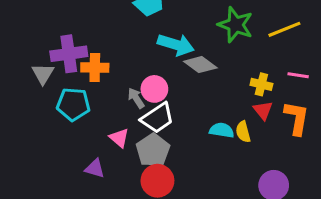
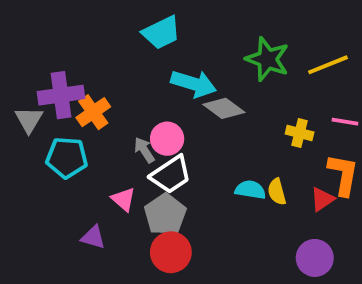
orange cross: (95, 68) -> (93, 112), turned -36
red triangle: (263, 110) -> (322, 199), moved, turned 35

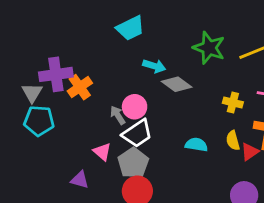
cyan arrow: (194, 84) -> (154, 66), size x0.7
cyan pentagon: (67, 158) -> (39, 121), moved
yellow semicircle: (277, 192) -> (233, 140), moved

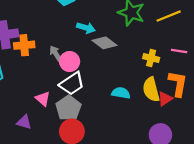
orange cross: (80, 87) -> (24, 45), turned 30
gray arrow: (118, 115) -> (56, 53), moved
yellow semicircle: (233, 140) -> (151, 89), size x1.5

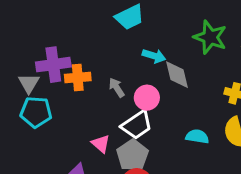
gray diamond: (105, 43) -> (177, 75), turned 40
pink circle: (70, 62) -> (147, 98), moved

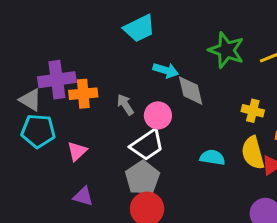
gray triangle: (29, 83) -> (30, 100), turned -30
pink triangle: (101, 144) -> (77, 151), moved, turned 36

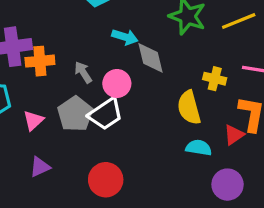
yellow semicircle: (253, 153) -> (189, 108), moved
cyan semicircle: (212, 157) -> (199, 148), moved
gray pentagon: (142, 178) -> (75, 114), moved
purple triangle: (83, 196) -> (40, 167), turned -40

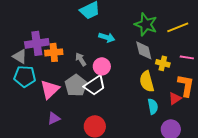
gray diamond: (151, 58) -> (144, 50), moved
pink triangle: (33, 120) -> (50, 89), size x1.5
cyan semicircle: (199, 148) -> (153, 106), turned 70

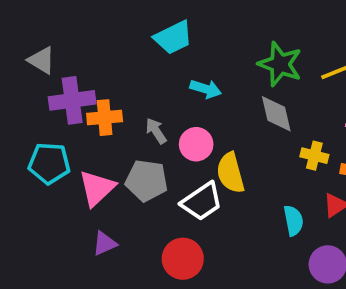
gray triangle: (20, 56) -> (42, 60), moved
yellow cross: (163, 63) -> (314, 156), moved
yellow semicircle: (147, 81) -> (230, 173), moved
gray pentagon: (76, 85) -> (147, 180), turned -30
white trapezoid: (95, 85) -> (202, 201), moved

